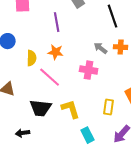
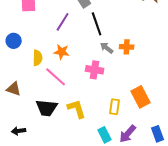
black line: (113, 16) -> (97, 24), moved
purple line: (57, 22) -> (63, 22), turned 42
black arrow: (23, 133) -> (19, 131), moved
cyan rectangle: (88, 135) -> (105, 135), moved

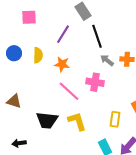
yellow semicircle: (38, 58) -> (38, 55), moved
pink line: (56, 77) -> (69, 91), moved

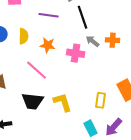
purple line: (63, 34) -> (49, 15), turned 66
pink cross: (95, 82) -> (76, 53), moved
pink line: (69, 91) -> (37, 70), moved

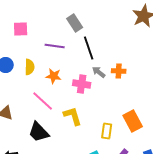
black trapezoid: (33, 101) -> (39, 132), turned 40
yellow L-shape: (63, 102) -> (73, 116), moved

